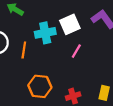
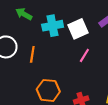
cyan cross: (45, 33) -> (53, 26), moved

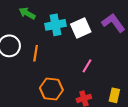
pink line: (84, 55) -> (87, 66), moved

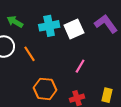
green arrow: (27, 13) -> (15, 22), moved
orange line: (36, 53) -> (29, 54), turned -42

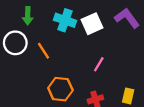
green arrow: (15, 22) -> (28, 16), turned -119
cyan cross: (49, 26) -> (65, 20), turned 30

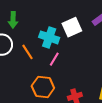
cyan cross: (65, 20) -> (49, 37), moved
pink line: (99, 64) -> (54, 59), moved

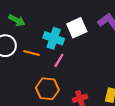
green arrow: (13, 20) -> (17, 20), turned -63
orange line: (27, 52) -> (32, 53), turned -42

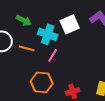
green arrow: (17, 20) -> (24, 20), moved

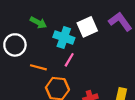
orange line: (27, 48) -> (38, 67), moved

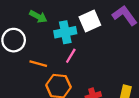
cyan cross: (64, 37) -> (65, 32), turned -30

